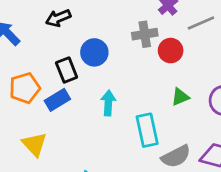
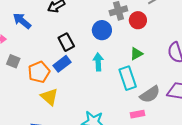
blue circle: (94, 52) -> (102, 30), moved
orange pentagon: (25, 88) -> (39, 72), moved
green triangle: (180, 97) -> (136, 54), moved

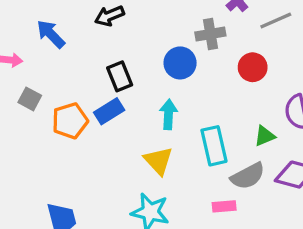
red circle: (138, 20) -> (253, 67), moved
green triangle: (136, 54) -> (265, 136), moved
yellow triangle: (49, 97) -> (158, 161), moved

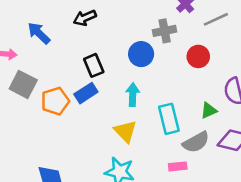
gray square: (30, 99) -> (23, 84), size x1.5

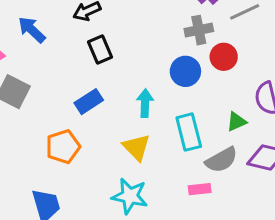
gray cross: (165, 31) -> (199, 30), moved
blue circle: (141, 54) -> (185, 71), moved
black rectangle: (94, 65) -> (100, 49), moved
orange pentagon: (55, 101) -> (63, 147), moved

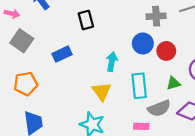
red circle: (224, 57) -> (166, 51), moved
blue rectangle: (89, 102) -> (62, 54), moved
orange pentagon: (63, 147) -> (26, 84), moved

